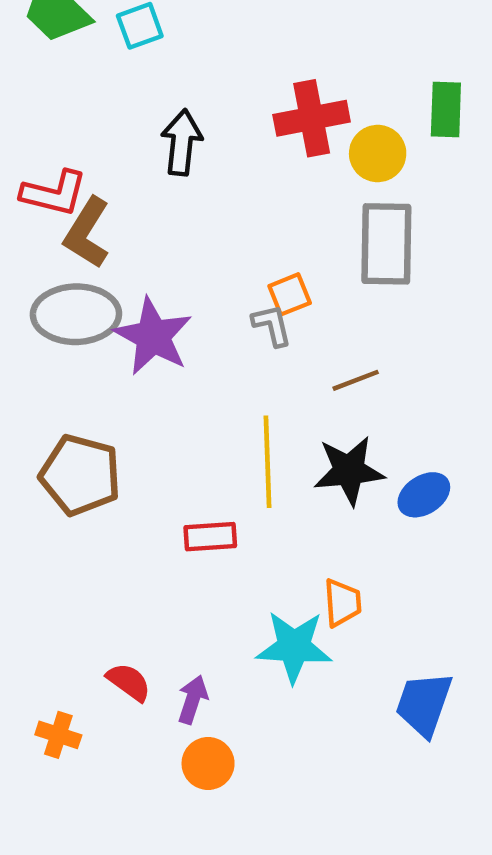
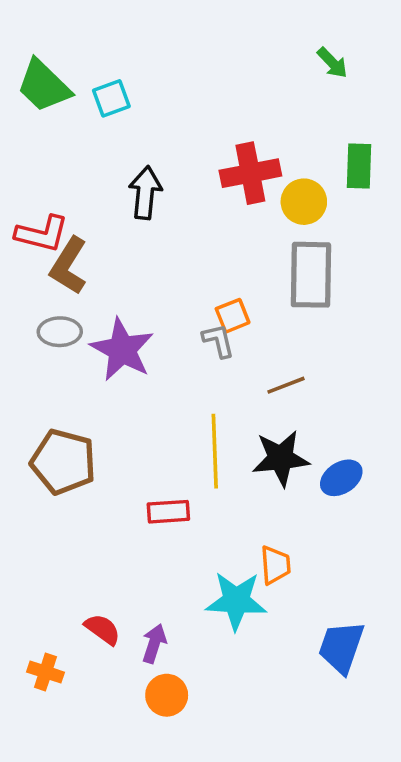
gray ellipse: (76, 314) -> (60, 332), size x0.6

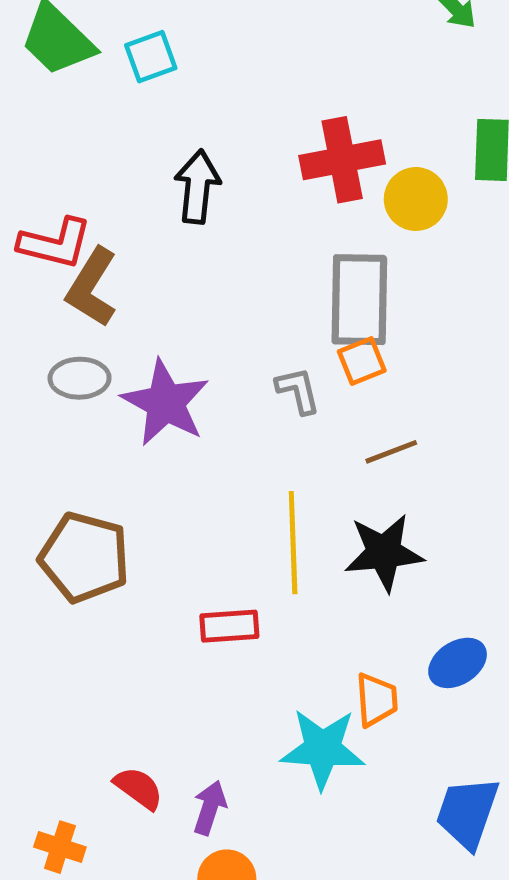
gray rectangle: (311, 275) -> (359, 300), moved
orange square: (233, 316) -> (362, 361), moved
blue ellipse: (341, 478) -> (458, 663), moved

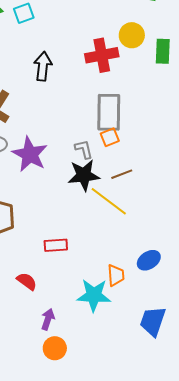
yellow circle: (416, 199) -> (132, 35), moved
yellow line: (293, 543) -> (109, 201), moved, turned -51
black star: (384, 552) -> (84, 175), moved
red semicircle: (138, 788) -> (27, 281), moved

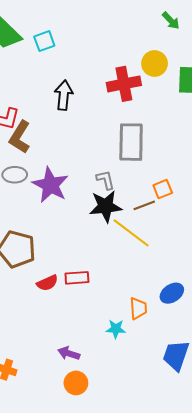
orange square: (110, 137) -> (163, 189), moved
red semicircle: (27, 281) -> (47, 283), moved, turned 120
cyan star: (94, 295) -> (116, 329), size x0.6
purple arrow: (48, 319) -> (69, 353), turned -90

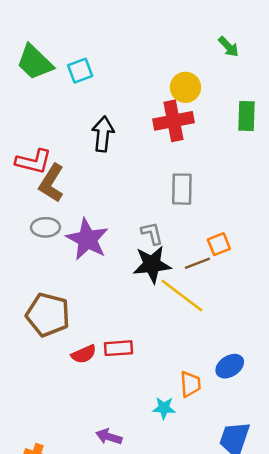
yellow circle: (155, 64) -> (185, 87), moved
gray rectangle: (131, 142) -> (182, 189), size x0.7

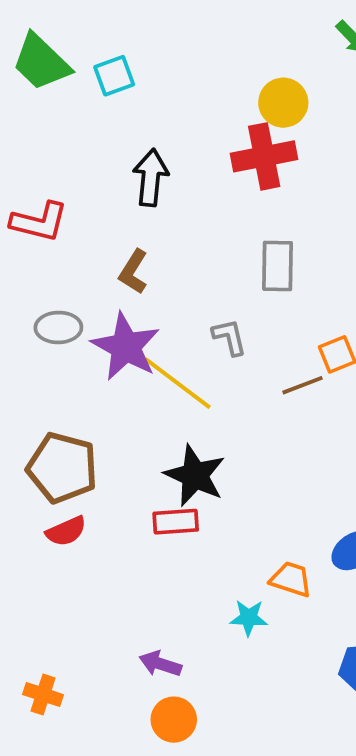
brown L-shape: (51, 183) -> (133, 272), moved, size x0.7
black star: (152, 264) -> (195, 475), moved, turned 30
yellow line: (182, 296) -> (178, 383), moved
red semicircle: (84, 354) -> (66, 531), moved
orange trapezoid: (190, 384) -> (291, 579), turned -68

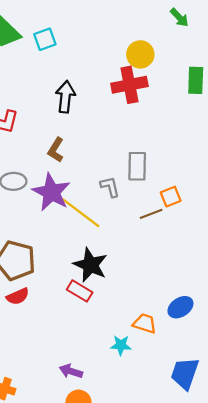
gray rectangle: (278, 266) -> (137, 166), moved
red rectangle: (176, 522) -> (80, 291), turned 35

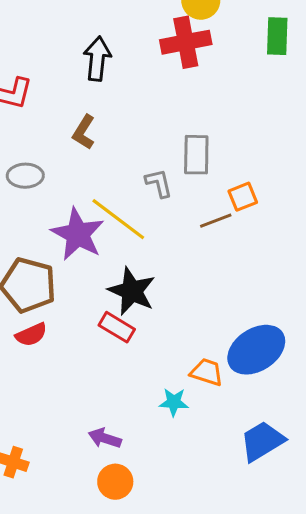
purple star: (51, 192) -> (78, 234), moved
blue ellipse: (180, 307) -> (256, 350), size x1.6
blue trapezoid: (185, 373) -> (262, 441), turned 40

